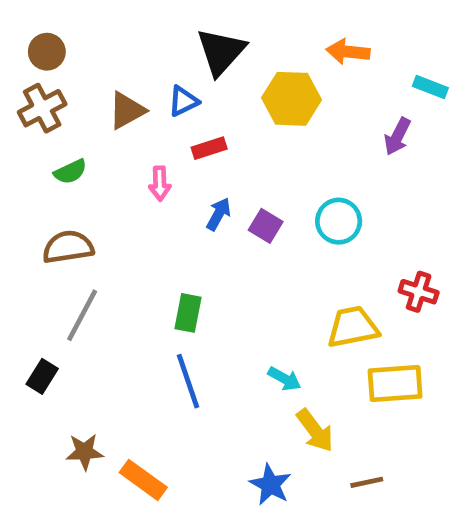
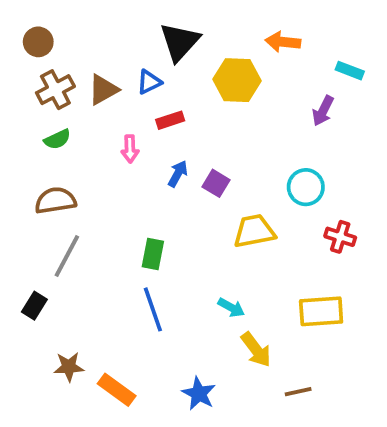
brown cross: (42, 108) -> (55, 90), moved
cyan circle: (339, 221) -> (306, 187), moved
yellow trapezoid: (353, 327) -> (254, 231), moved
blue star: (270, 485) -> (199, 394), moved

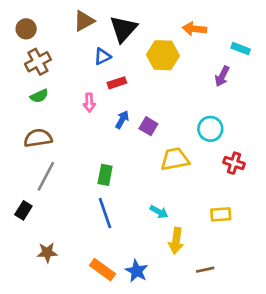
brown triangle: (103, 90) -> (84, 21), moved
yellow rectangle: (321, 311) -> (221, 214), size x0.7
yellow arrow: (256, 350) -> (176, 241), turned 45
orange rectangle: (117, 390) -> (102, 270), moved

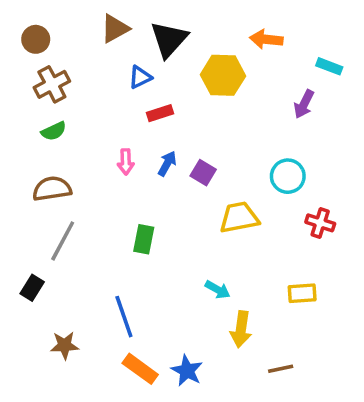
pink arrow: (89, 103) -> (126, 162), moved
blue line: (105, 213) -> (124, 317), moved

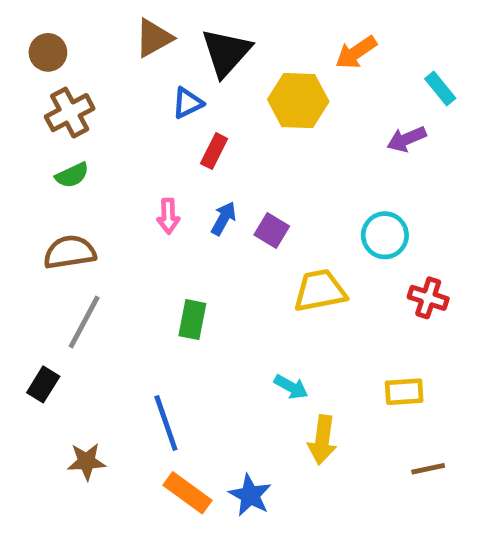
orange arrow: (266, 39) -> (356, 52), turned -40
cyan rectangle: (329, 66) -> (440, 89), turned 30
purple arrow: (304, 104) -> (407, 139), turned 40
red rectangle: (160, 113) -> (214, 151), turned -45
brown line: (281, 369) -> (428, 469), moved

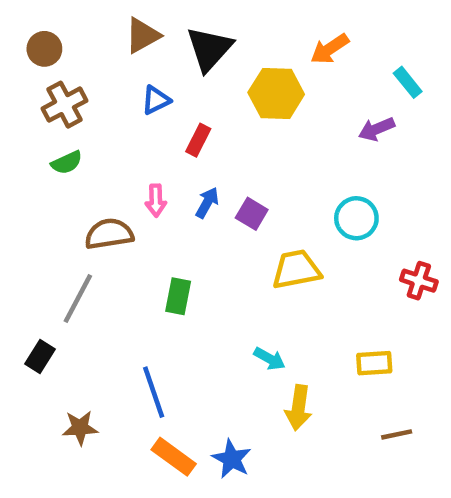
blue triangle: (188, 103) -> (156, 100), moved
brown semicircle: (70, 252) -> (109, 234), moved
red cross: (428, 298) -> (419, 281), moved

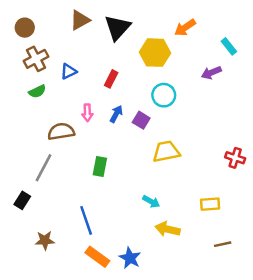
blue triangle: (156, 100) -> (69, 71), moved
cyan circle: (356, 218) -> (164, 95), moved
yellow arrow: (298, 408) -> (168, 229), turned 95

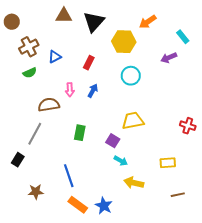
brown triangle: (80, 20) -> (64, 16), turned 30
brown circle: (25, 28) -> (12, 22), moved
purple square: (141, 120) -> (113, 141), moved

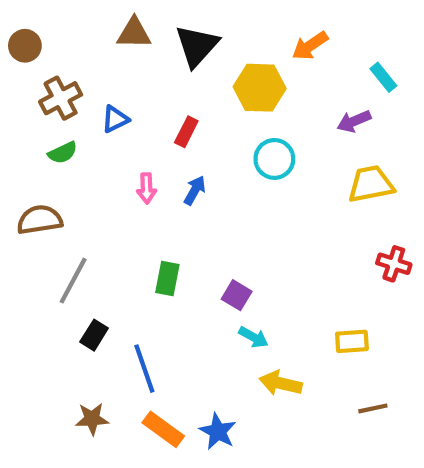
brown semicircle: (49, 105) -> (40, 220), moved
yellow trapezoid: (133, 121) -> (371, 184), moved
black rectangle: (18, 160) -> (94, 335), moved
brown star: (36, 192) -> (92, 419), moved

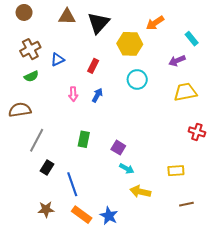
brown circle: (25, 46) -> (24, 12), moved

